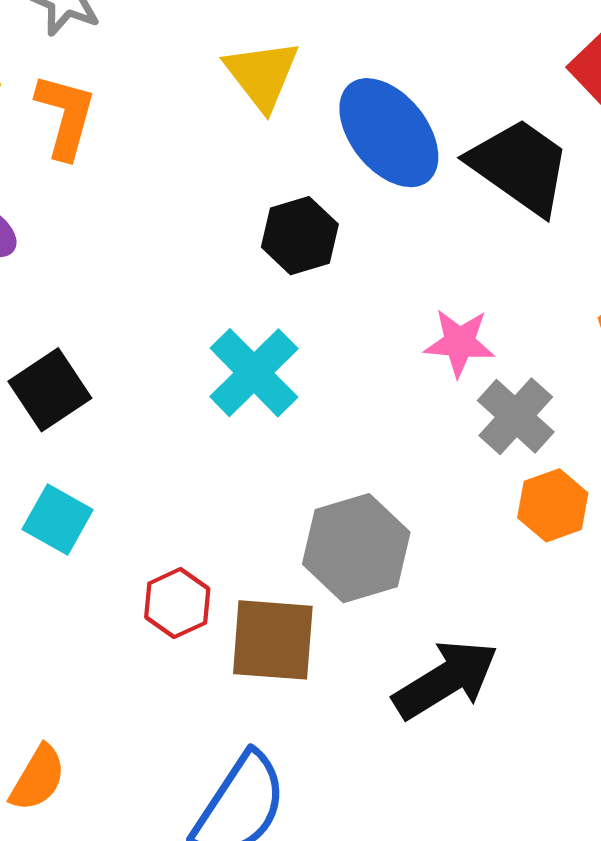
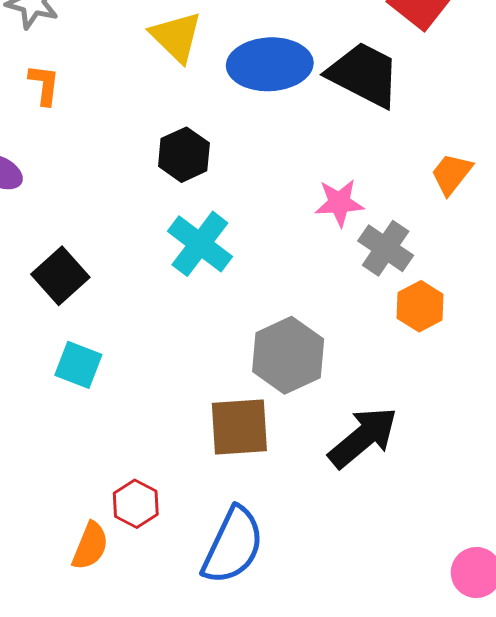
orange L-shape: (65, 116) -> (44, 85), size x0.7
blue ellipse: (389, 133) -> (270, 64), turned -46
black hexagon: (300, 236) -> (184, 155), moved
red hexagon: (177, 603) -> (136, 504), moved

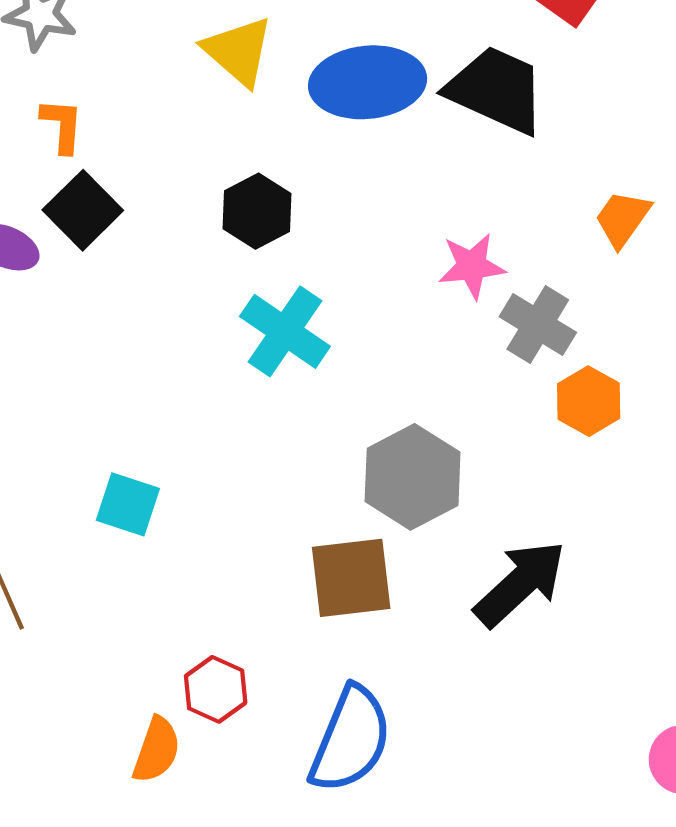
black square: (60, 276) -> (83, 210), moved

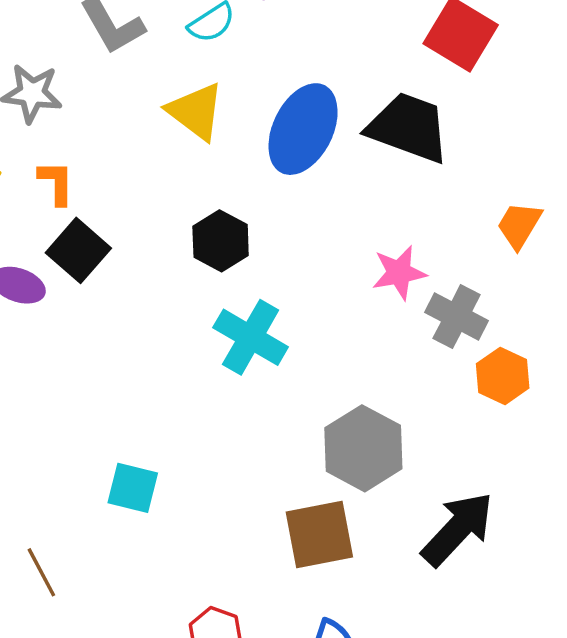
blue ellipse: (368, 82) -> (303, 129), turned -54

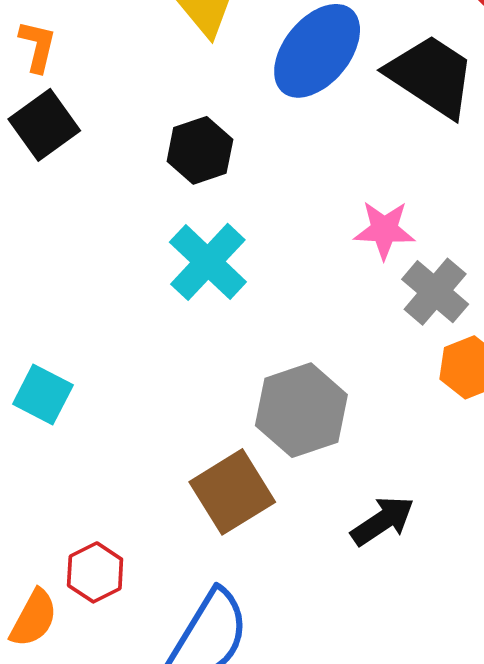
black arrow: (458, 529) -> (383, 521), size x0.7
brown square: (319, 535) -> (232, 492), turned -34

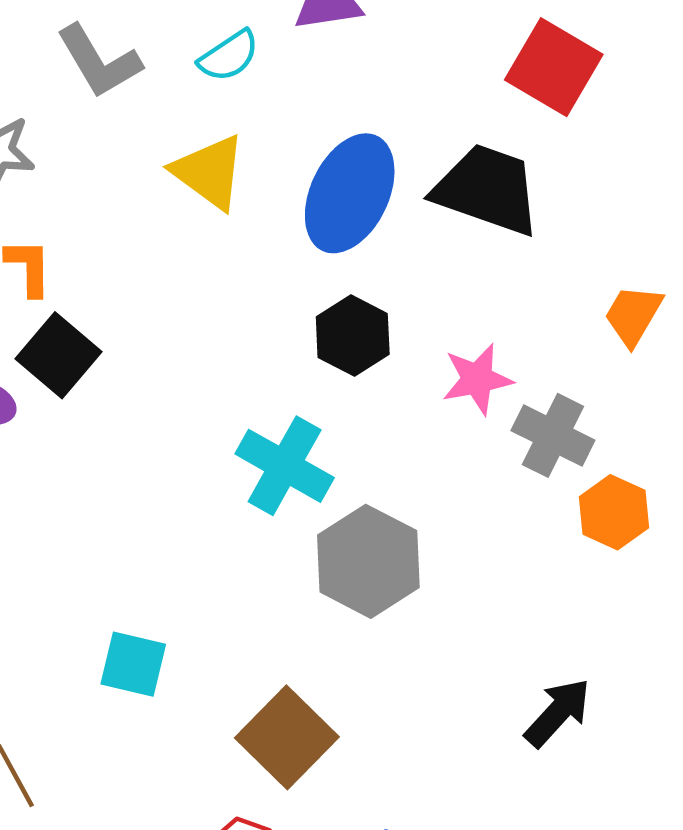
black hexagon: (200, 150) -> (353, 336), moved
gray hexagon: (301, 410) -> (368, 561), moved
brown square: (232, 492) -> (287, 737), moved

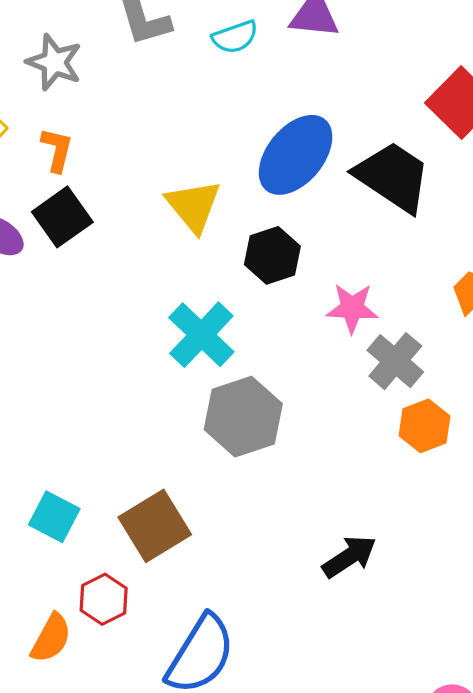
yellow triangle: (209, 172) -> (193, 206), moved
cyan square: (133, 664) -> (54, 517), moved

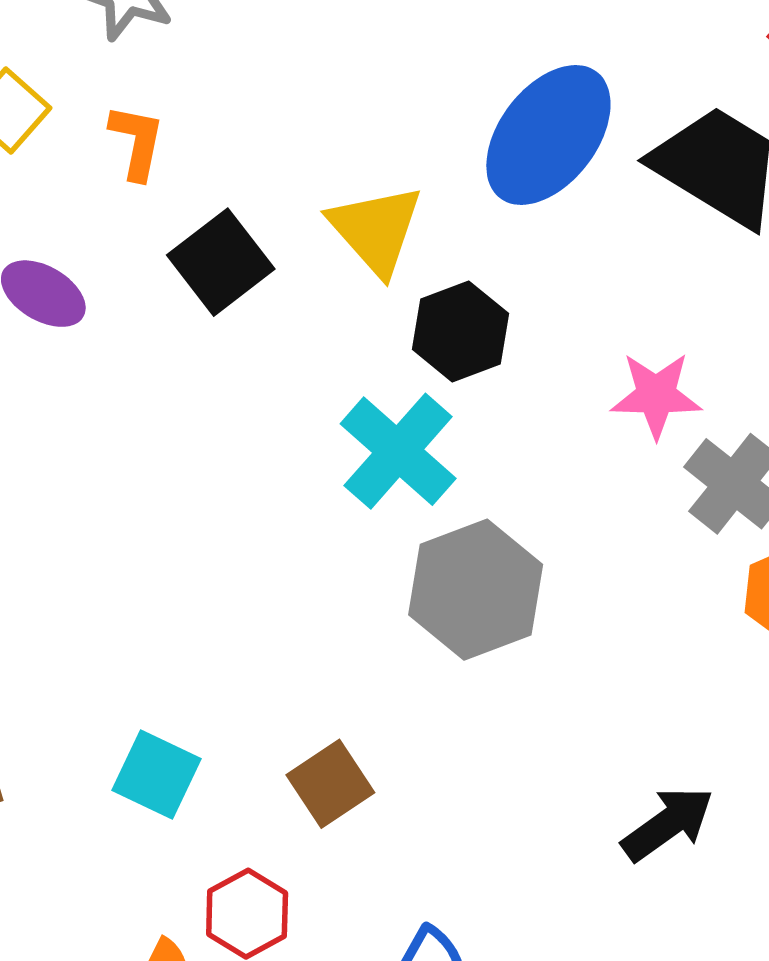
black square: (62, 217) -> (221, 262), moved
black hexagon: (272, 255) -> (461, 331), moved
brown square: (155, 526) -> (330, 784), size x0.7

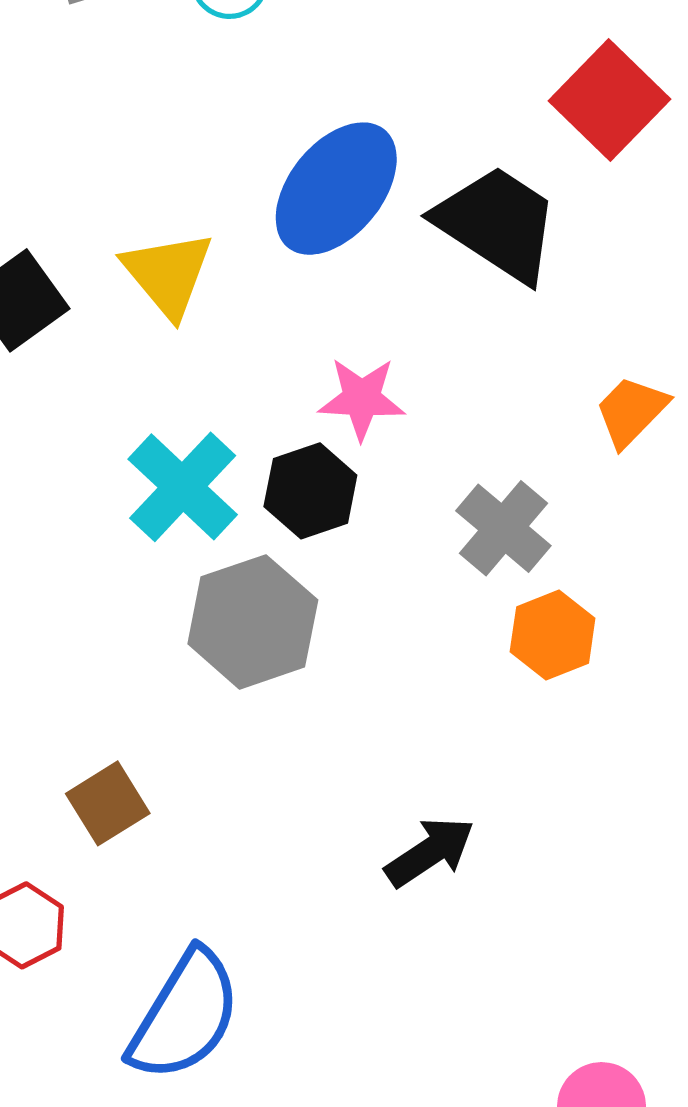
black hexagon: (461, 331) -> (310, 491), moved
pink star: (656, 395) -> (362, 399), moved

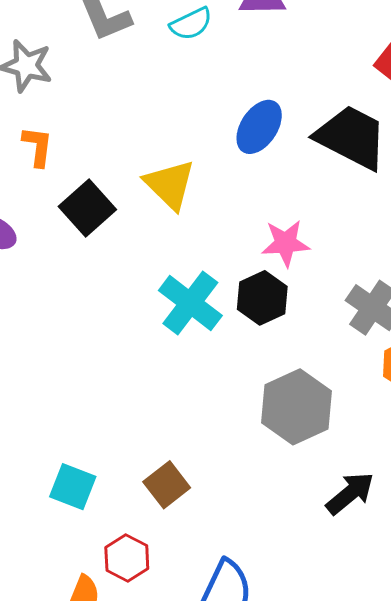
blue ellipse: (336, 189) -> (259, 127), size x0.7
gray hexagon: (253, 622) -> (296, 407), moved

